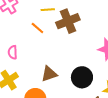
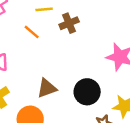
brown cross: (68, 21) -> (69, 23), size x0.7

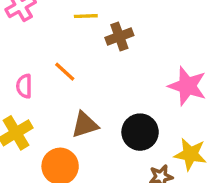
orange line: (32, 32) -> (65, 72), moved

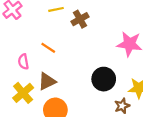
brown triangle: (85, 125) -> (47, 81), moved

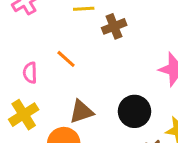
brown triangle: (47, 81) -> (81, 112), moved

